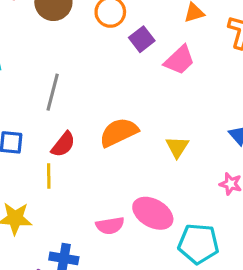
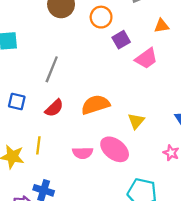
yellow line: (49, 176) -> (38, 145), moved
pink ellipse: (153, 213) -> (115, 149), moved
pink semicircle: (110, 226) -> (83, 153), moved

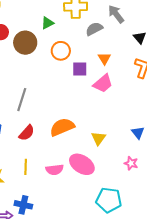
orange triangle: (161, 26) -> (104, 58), moved, turned -48
purple square: (121, 40) -> (80, 69), turned 35
yellow line: (38, 145) -> (26, 167), moved

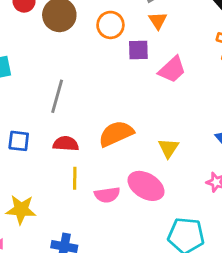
orange triangle: (104, 58) -> (158, 21), moved
red semicircle: (27, 133) -> (66, 144), turned -126
yellow line: (26, 167) -> (75, 178), moved

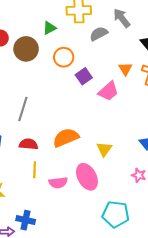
orange triangle: (158, 21) -> (125, 69), moved
purple square: (138, 50) -> (84, 76), turned -35
pink ellipse: (146, 186) -> (87, 177), turned 30

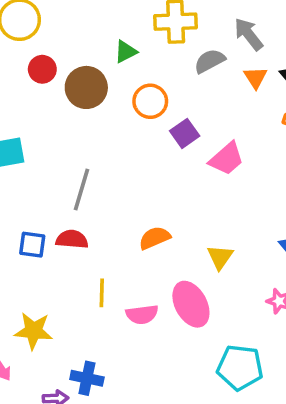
orange triangle: (125, 69) -> (255, 78), moved
orange semicircle: (66, 138) -> (155, 238), size x0.7
red semicircle: (28, 144) -> (72, 239), moved

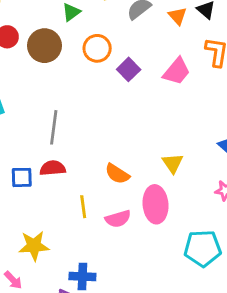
pink trapezoid: (226, 159) -> (177, 71), moved
orange semicircle: (155, 238) -> (117, 174), moved, turned -115
pink ellipse: (191, 304) -> (156, 204), turned 33

